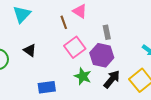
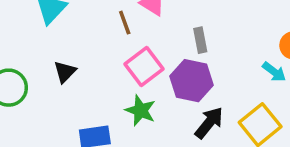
black triangle: (30, 50) -> (65, 72), turned 40
green star: (83, 76) -> (140, 110), moved

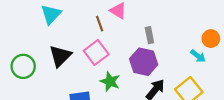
pink square: (144, 67) -> (96, 52), moved
black triangle: (65, 72) -> (60, 56), size x1.5

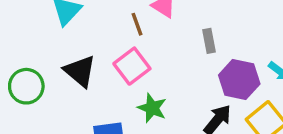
black triangle: (60, 56) -> (80, 71), turned -35
purple hexagon: (144, 62) -> (239, 79), moved

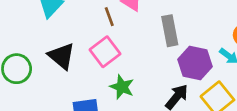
gray rectangle: (209, 41) -> (170, 31), size x1.5

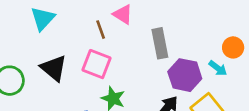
pink square: (105, 52) -> (96, 64), turned -32

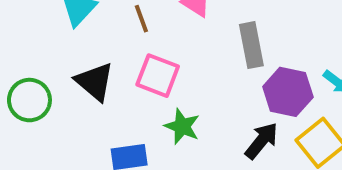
brown line: (101, 30) -> (141, 19), moved

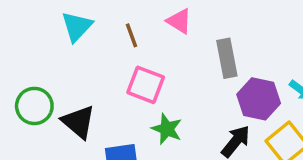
black triangle: (95, 82) -> (78, 122), moved

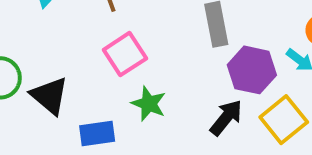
pink square: (146, 85) -> (125, 54), turned 36

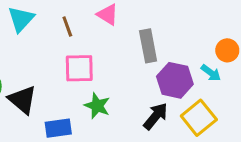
pink square: (125, 54) -> (79, 68), turned 32

